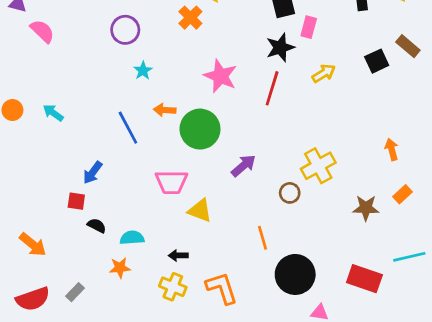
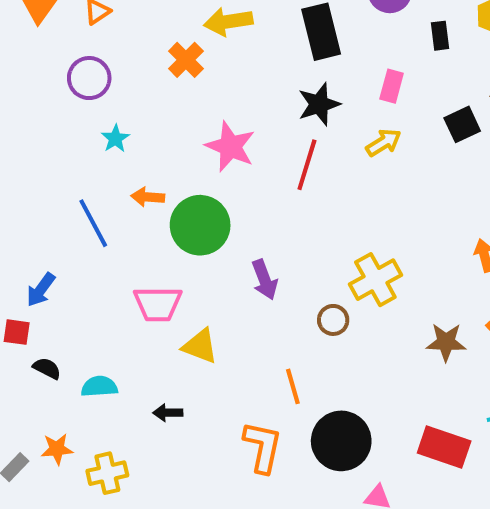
pink rectangle: (309, 27) -> (392, 86), moved
purple arrow: (243, 166) -> (265, 280), turned 110
orange star: (120, 268) -> (57, 449), moved
yellow cross: (173, 287) -> (107, 473), moved, turned -35
orange L-shape: (222, 288) -> (263, 447), moved, turned 30

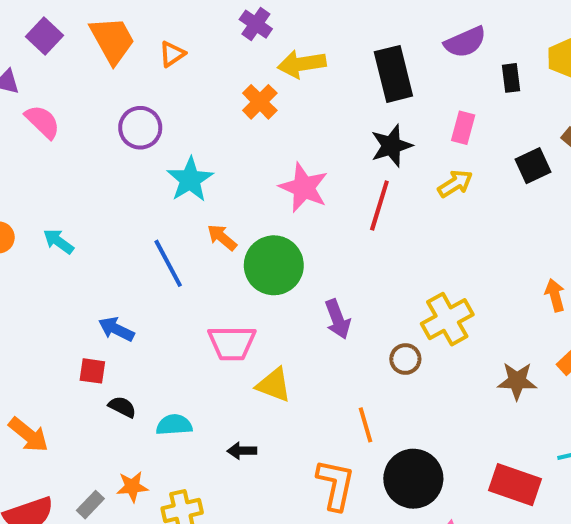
purple circle: (89, 78) -> (140, 128), moved
cyan star: (115, 139) -> (190, 180), size x1.6
orange arrow: (148, 197) -> (222, 237), turned 36
blue arrow: (41, 290) -> (116, 329), turned 80

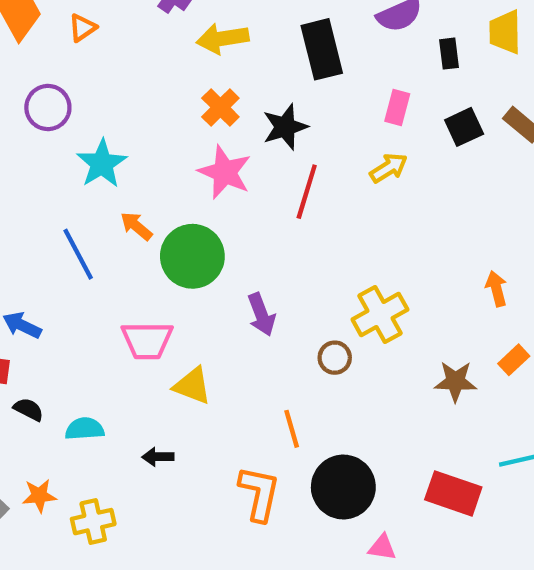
orange cross: (260, 102) -> (220, 107), moved
black star: (391, 146) -> (285, 127), moved
black square: (533, 166) -> (464, 127), moved

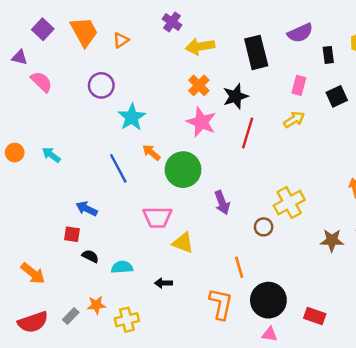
red rectangle: (453, 493) -> (315, 316), moved, size x0.7
pink triangle: (382, 547) -> (270, 334), moved

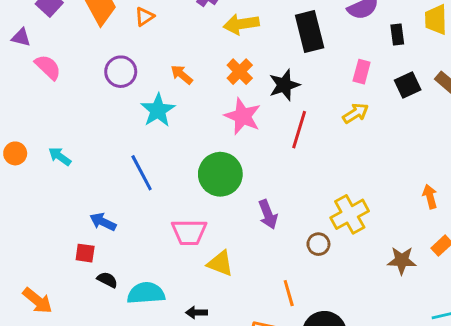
orange arrow: (151, 153) -> (182, 75), moved
cyan semicircle: (122, 267) -> (146, 293), size x1.4

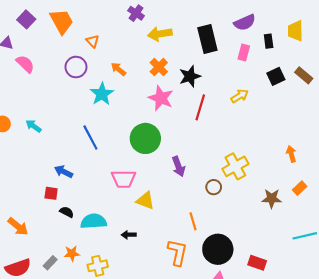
orange triangle: (145, 17) -> (93, 41), moved, turned -40
pink rectangle: (362, 72) -> (244, 53), moved

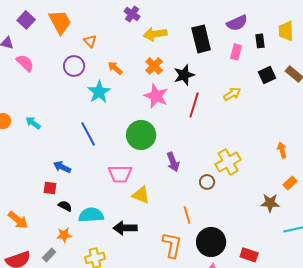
brown star: (272, 199) -> (270, 203), moved
black arrow: (129, 235) -> (125, 228), size x1.6
orange star: (72, 253) -> (64, 235), moved

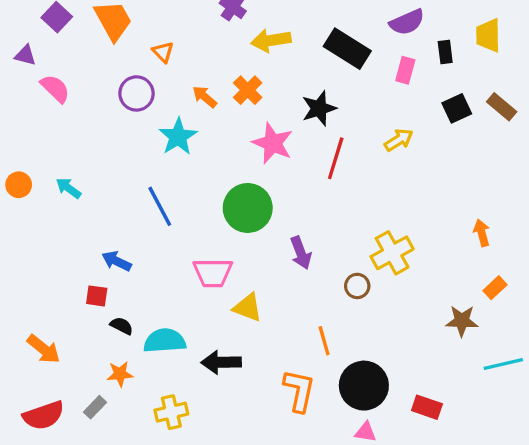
black rectangle: (201, 39) -> (347, 49), turned -44
orange cross: (154, 66) -> (248, 90), moved

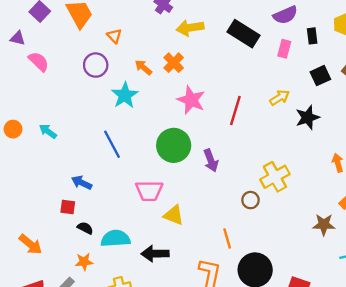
black star: (319, 108) -> (308, 117), moved
purple arrow: (301, 253) -> (211, 160), moved

